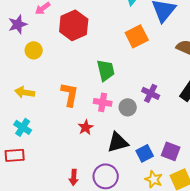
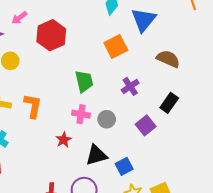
purple cross: (151, 93) -> (130, 86), moved, turned 30
orange L-shape: (70, 94) -> (33, 106), moved
purple square: (171, 151) -> (146, 125), moved, turned 30

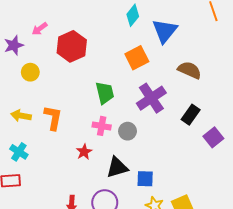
purple cross: (130, 86) -> (151, 98), size x1.6
purple square: (146, 125) -> (213, 137), moved
blue square: (124, 166) -> (145, 179), turned 30

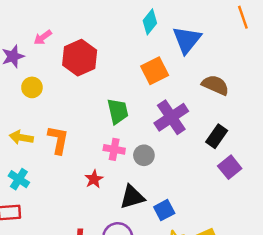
purple square: (213, 137) -> (230, 167), moved
blue square: (145, 179) -> (164, 210), turned -30

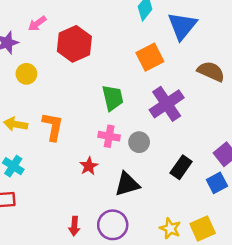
black rectangle: (217, 136) -> (181, 167), moved
blue square: (164, 210) -> (217, 183), moved

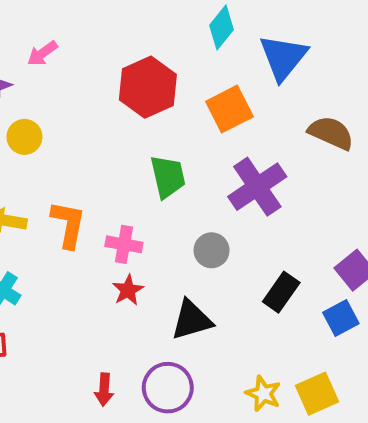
red hexagon: (74, 44) -> (148, 87), moved
pink cross: (109, 136) -> (124, 244), moved

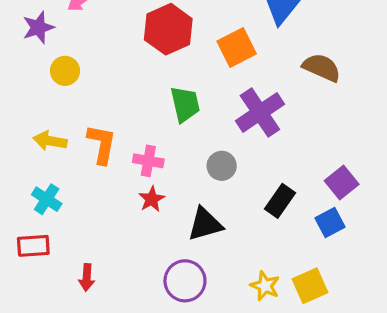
red arrow: (104, 390) -> (87, 277), moved

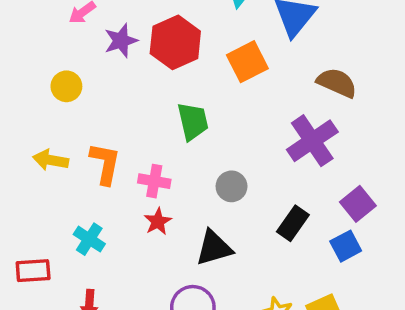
purple star: (38, 28) -> (121, 41), moved
purple cross: (260, 113) -> (312, 141), moved
cyan cross: (47, 199) -> (89, 239), moved

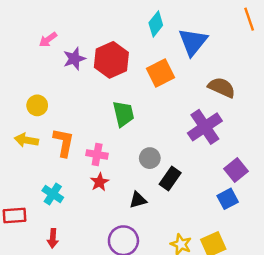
yellow circle: (66, 86) -> (37, 105), moved
black rectangle: (293, 223) -> (170, 178), moved
black triangle: (214, 248) -> (138, 200), size x0.7

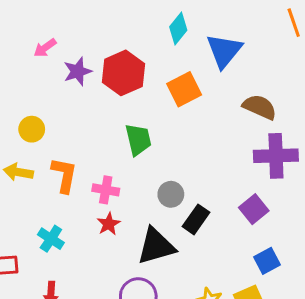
purple cross: (205, 127) -> (276, 156), moved, turned 32
purple square: (236, 170) -> (254, 209), moved
blue square: (228, 199) -> (267, 261), moved
black triangle: (138, 200) -> (156, 246), size x1.8

